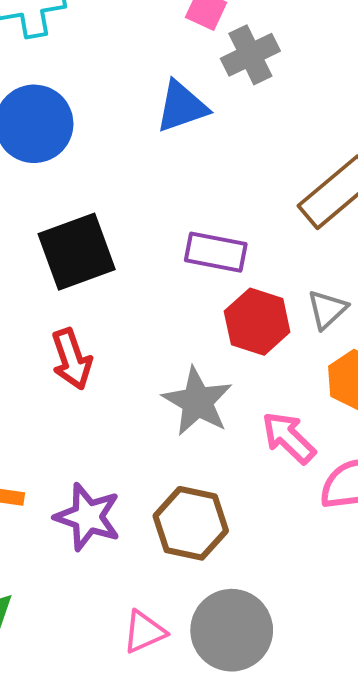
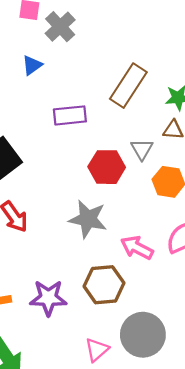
blue triangle: (182, 107) -> (32, 65), size x0.7
purple rectangle: (216, 252) -> (70, 115), moved
pink arrow: (289, 438) -> (137, 248), moved

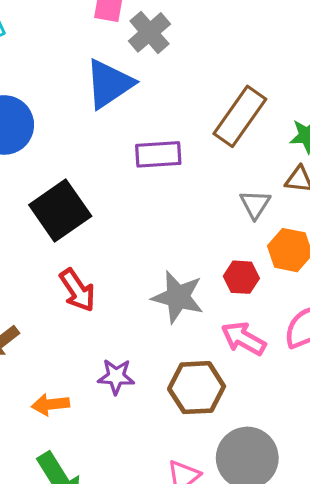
blue triangle: (32, 65) -> (109, 84), size x1.8
red hexagon: (107, 167) -> (241, 277), moved, size x0.7
purple star: (48, 298) -> (116, 377), moved, size x0.7

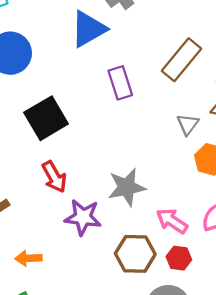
purple rectangle: (158, 154) -> (120, 83), turned 72
red hexagon: (241, 277) -> (179, 258), moved
gray star: (178, 297) -> (127, 187), turned -30
purple star: (116, 377) -> (83, 217), moved, size x1.4

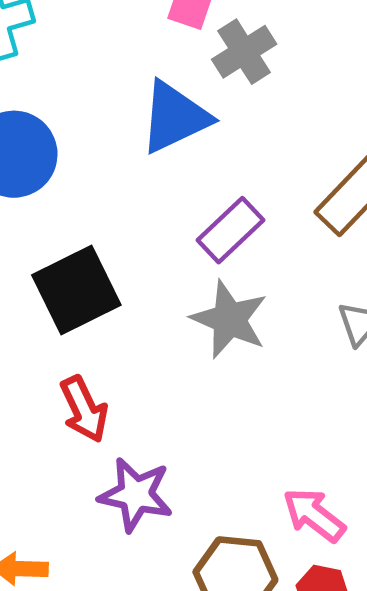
purple rectangle: (120, 83) -> (230, 230), turned 60
gray star: (127, 187) -> (229, 319), moved, turned 30

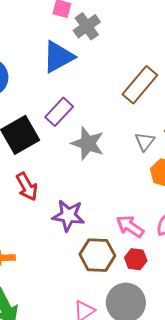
purple rectangle: (230, 230) -> (59, 112), moved
purple star: (136, 495) -> (68, 215), moved

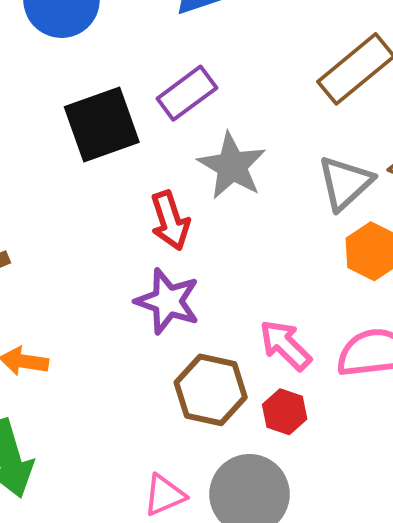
gray triangle: (145, 142) -> (345, 183), size x1.4
red arrow: (27, 187) -> (170, 221), moved

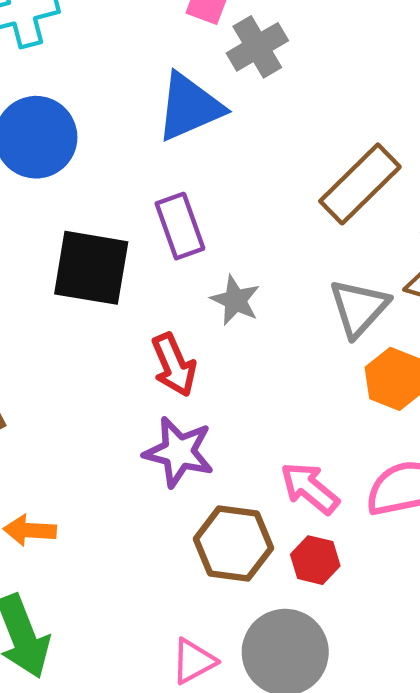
purple rectangle: (187, 93) -> (180, 226), turned -68
black square: (102, 125) -> (91, 268), turned 34
gray star: (232, 166) -> (235, 300), size x0.7

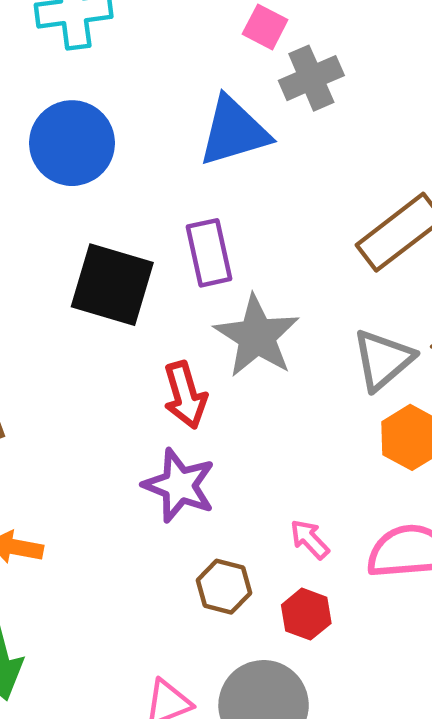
gray star: (235, 300) -> (257, 336), size x1.6
pink arrow: (310, 488) -> (310, 539), size x0.7
brown hexagon: (233, 543) -> (224, 587), size x0.7

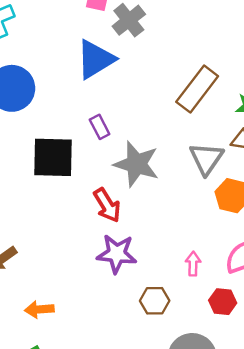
purple rectangle: (209, 253) -> (100, 127), size x0.7
pink arrow: (310, 539) -> (193, 264), turned 60
red hexagon: (306, 614) -> (223, 302), moved

